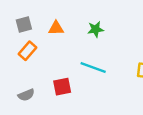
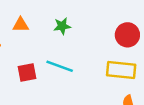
red square: (62, 87) -> (27, 73), moved

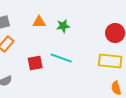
orange triangle: (21, 25) -> (39, 22), moved

